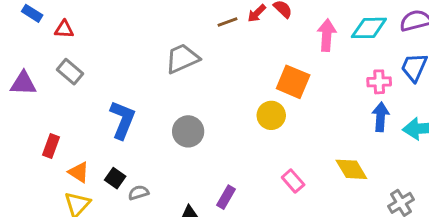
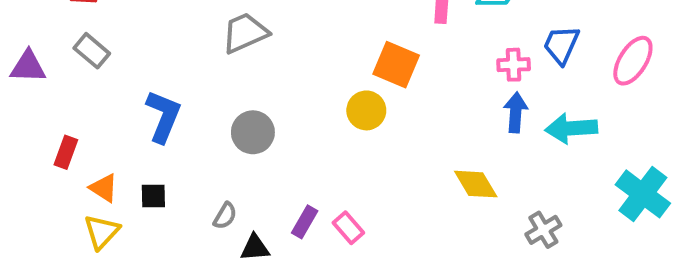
black square: (115, 178) -> (153, 196), turned -36
pink rectangle: (293, 181) -> (348, 228), moved
gray semicircle: (139, 193) -> (225, 216), moved, turned 138

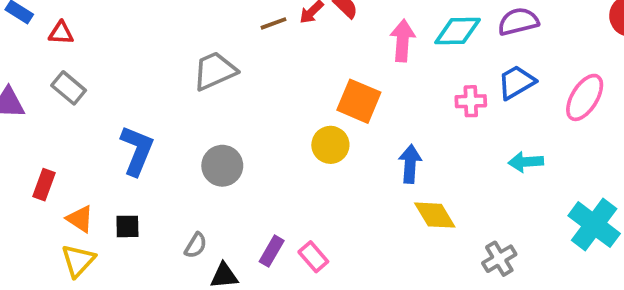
blue trapezoid: (561, 45) -> (516, 82), turned 36
blue arrow: (516, 112) -> (410, 164), moved
cyan arrow: (571, 128) -> (526, 162), size x0.7

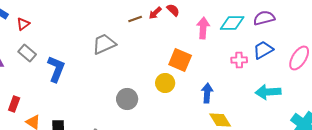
red triangle: (61, 33) -> (23, 24), turned -40
blue L-shape: (137, 151) -> (56, 69), moved
cyan arrow: (526, 162) -> (268, 92), size x1.4
gray circle: (222, 166) -> (127, 99), moved

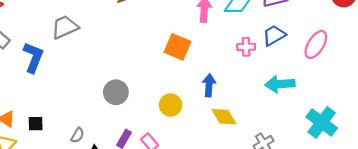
gray trapezoid: (104, 44) -> (65, 27), moved
yellow circle: (165, 83) -> (171, 105), moved

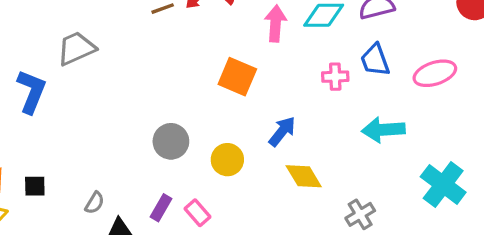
blue trapezoid: (274, 35) -> (375, 60), turned -80
pink ellipse: (316, 45) -> (435, 73), turned 40
blue arrow: (209, 85) -> (282, 131), turned 35
gray circle: (116, 92) -> (171, 141), moved

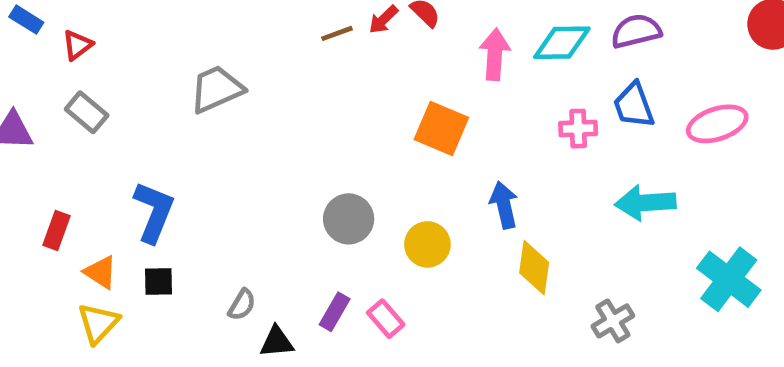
blue L-shape: (31, 92) -> (154, 212), moved
blue arrow: (282, 131) -> (504, 205), turned -52
yellow diamond: (304, 176) -> (534, 268), turned 39

